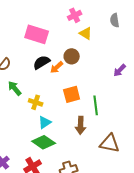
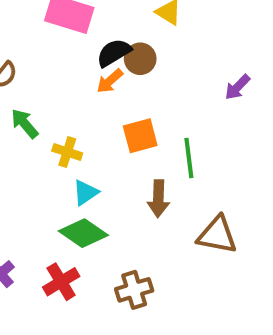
black semicircle: (42, 62) -> (114, 53), moved

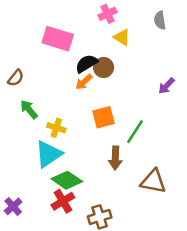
green line: (189, 158) -> (135, 132), turned 40
cyan triangle: (85, 193) -> (48, 154), moved, size x1.6
red cross: (61, 282) -> (63, 201), moved

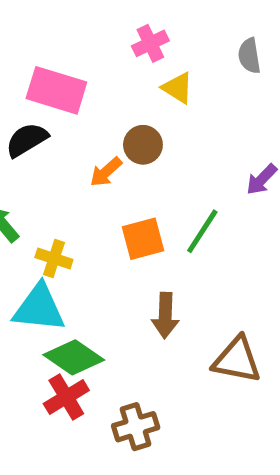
black semicircle: (87, 64) -> (27, 140), moved
green line: (135, 132) -> (202, 231), moved
cyan triangle: (48, 154) -> (39, 308), turned 40

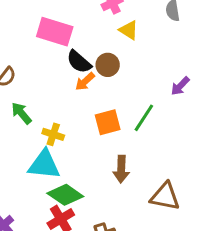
black semicircle: (27, 140) -> (79, 62), moved, turned -108

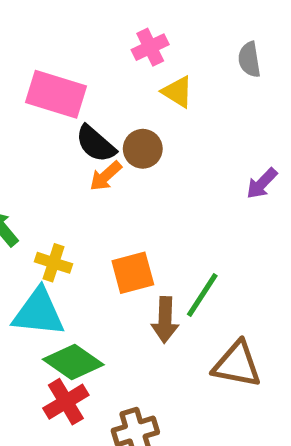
green line: (144, 118) -> (202, 295), moved
orange square: (108, 122) -> (133, 273), moved

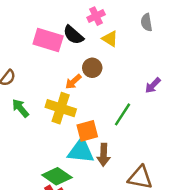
black semicircle: (96, 144) -> (73, 35), moved
yellow cross: (53, 263) -> (61, 108), moved, size x1.6
green line: (202, 295) -> (123, 114), moved
cyan triangle: (39, 312) -> (81, 151), moved

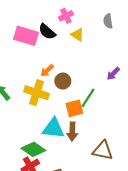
brown circle: (92, 68) -> (63, 81), moved
orange square: (87, 131) -> (74, 108), moved

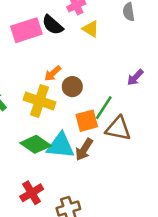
pink rectangle: (26, 36) -> (26, 30), turned -35
brown arrow: (72, 132) -> (84, 150), turned 30
green diamond: (33, 149) -> (36, 144), moved
brown triangle: (103, 150) -> (118, 129), moved

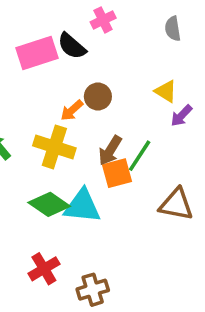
yellow triangle: (91, 29) -> (166, 91), moved
brown circle: (72, 87) -> (98, 96), moved
brown triangle: (118, 129) -> (176, 204), moved
brown arrow: (84, 150) -> (110, 150), moved

